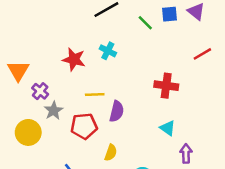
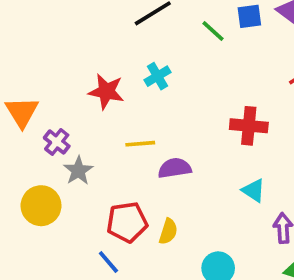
cyan cross: (108, 51) -> (158, 76), turned 35
purple semicircle: (117, 111) -> (175, 168), turned -110
red pentagon: (84, 126) -> (127, 222), moved

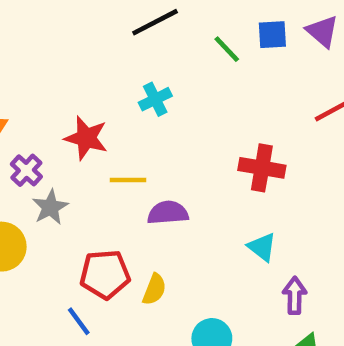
red star: (106, 91) -> (86, 138), moved

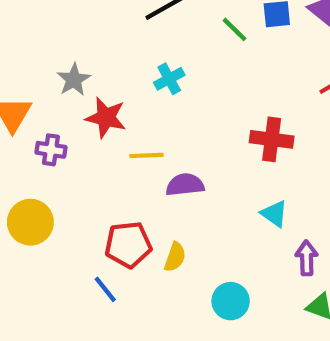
purple cross: (26, 170) -> (51, 150), turned -32
gray star: (50, 207) -> (74, 80), moved

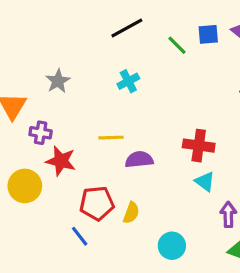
red star: (106, 118) -> (61, 161), moved
red cross: (272, 139) -> (199, 146), moved

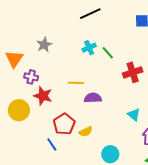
green line: (177, 45) -> (108, 53), moved
red cross: (199, 146) -> (133, 72), moved, turned -30
red pentagon: (97, 203) -> (64, 124), turned -30
yellow semicircle: (131, 213) -> (86, 132), turned 40

